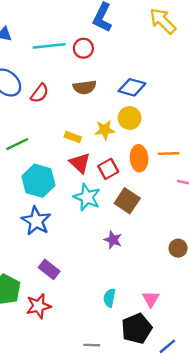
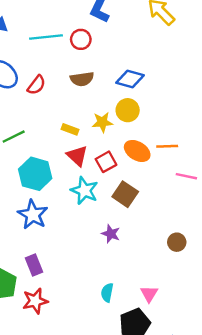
orange ellipse: (139, 158) -> (137, 151), turned -55
purple rectangle: (49, 269) -> (34, 265), moved, turned 30

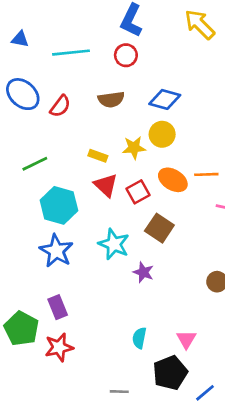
red circle: (81, 39) -> (126, 55), moved
cyan star: (84, 191) -> (114, 244), moved

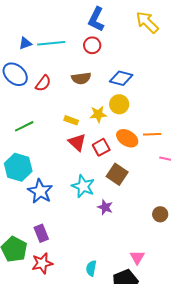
blue triangle: (20, 39) -> (25, 43), moved, turned -32
cyan hexagon: (59, 205) -> (18, 167), moved
cyan semicircle: (139, 338) -> (91, 268), moved

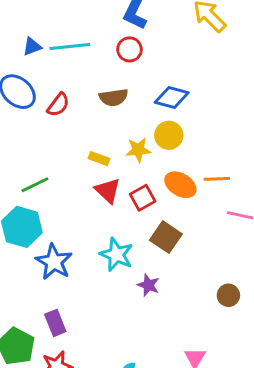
green line: (24, 126) -> (35, 185), moved

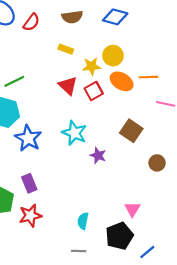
yellow circle: (169, 135) -> (113, 56), moved
yellow star: (138, 150) -> (92, 66), moved
yellow rectangle: (99, 159) -> (66, 49), moved
brown square: (166, 237) -> (131, 131), moved

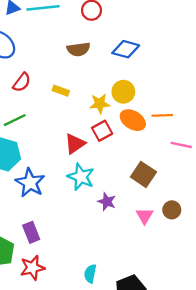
red semicircle: (31, 22) -> (22, 82), moved
yellow rectangle: (66, 49) -> (61, 91), moved
red triangle: (68, 86) -> (75, 144), moved, turned 42
pink triangle: (132, 209) -> (145, 216), moved

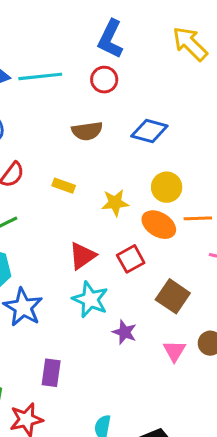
yellow circle: (123, 92) -> (167, 187), moved
red square: (102, 131) -> (131, 259), moved
purple rectangle: (31, 232) -> (51, 373), moved, turned 30

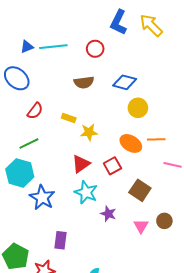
blue L-shape: (110, 39) -> (119, 22), moved
yellow circle: (167, 187) -> (138, 108), moved
yellow star: (115, 203) -> (89, 132), moved

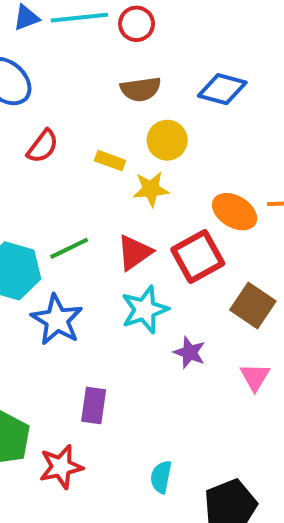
red circle: (95, 49) -> (137, 24), moved
yellow circle: (138, 108) -> (167, 140), moved
green line: (29, 143) -> (69, 248), moved
red square: (112, 166) -> (198, 257), size x1.4
cyan star: (86, 192) -> (145, 310), turned 30

